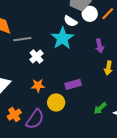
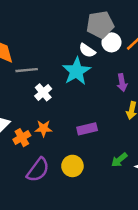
yellow circle: (56, 102) -> (72, 166), moved
orange cross: (14, 115) -> (22, 138), moved

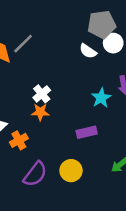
gray line: (27, 70) -> (23, 44), moved, turned -40
cyan star: (76, 71) -> (101, 98), moved, size x0.7
orange star: (43, 128) -> (40, 112), moved

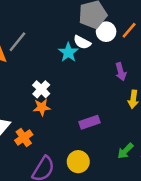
cyan star: (101, 98) -> (68, 52), moved

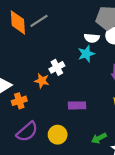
white semicircle: (82, 42) -> (92, 38), turned -40
cyan star: (68, 52) -> (86, 54), moved
white cross: (41, 89) -> (57, 67), moved

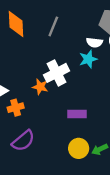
gray line: (39, 21) -> (53, 26), moved, turned -36
white cross: (57, 67) -> (57, 73), size x1.5
yellow circle: (58, 135) -> (79, 148), moved

